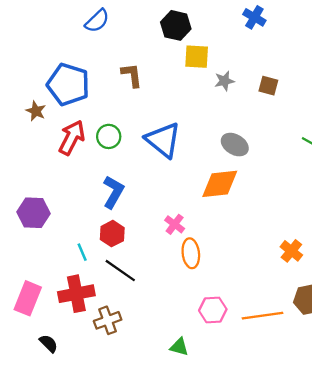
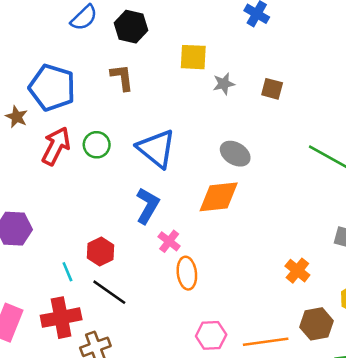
black hexagon: (176, 25) -> (131, 27), moved
blue L-shape: (113, 192) -> (147, 206), moved

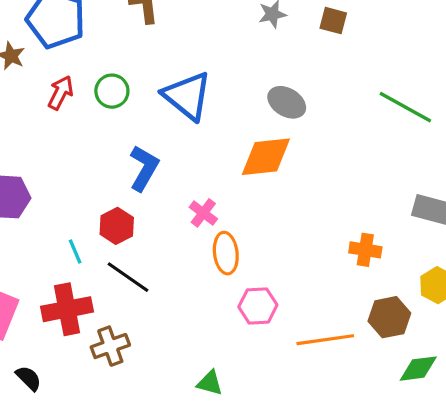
red arrow: (56, 146) -> (61, 93), size x0.7
blue L-shape: (147, 206) -> (144, 168), moved
orange cross: (297, 271) -> (365, 250), turned -30
pink hexagon: (211, 335) -> (258, 306), moved

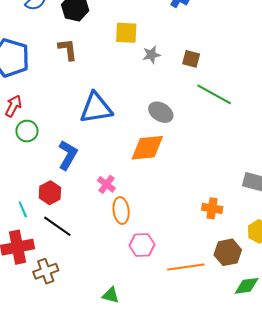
green circle: (112, 91) -> (27, 131), moved
blue triangle: (187, 96) -> (96, 108), turned -48
green line: (405, 107) -> (214, 94), moved

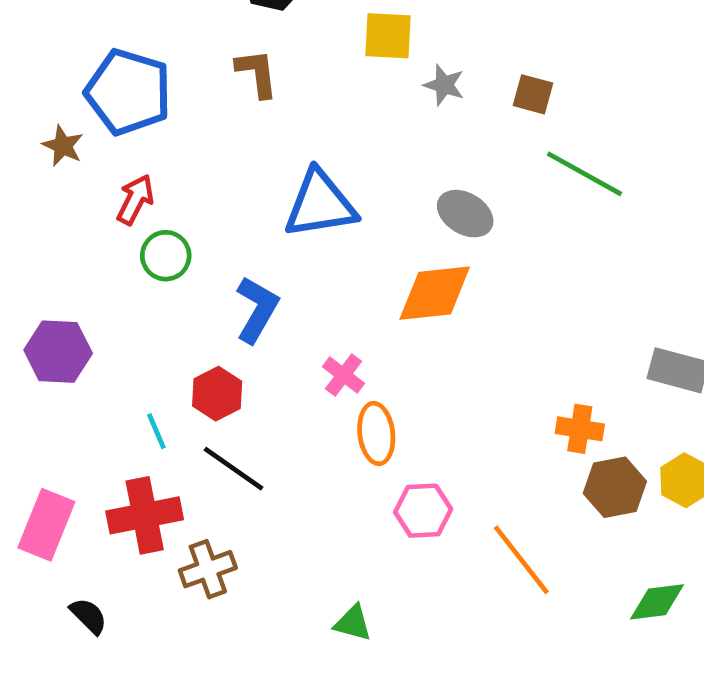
gray star: (151, 55) -> (444, 85), turned 30
brown hexagon: (228, 252) -> (615, 487), moved
orange line: (186, 267) -> (521, 560), turned 60

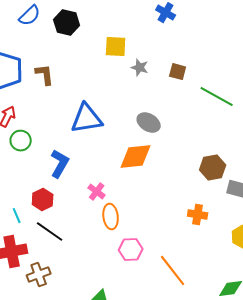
brown L-shape: (257, 73) -> (45, 75), moved
green line: (584, 174) -> (217, 97), moved
brown hexagon: (615, 487) -> (213, 168), moved

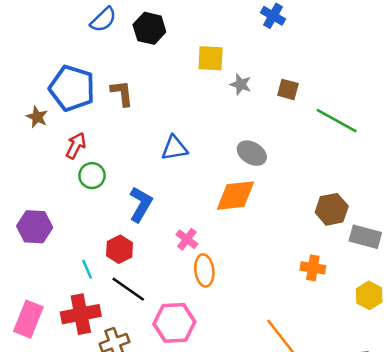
blue triangle: (87, 119) -> (174, 148), size x0.7
pink hexagon: (131, 250) -> (174, 323), moved, size x1.4

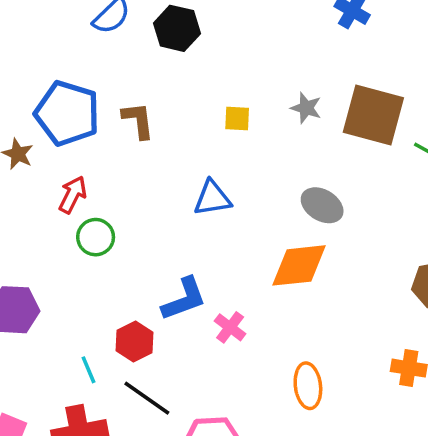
yellow square: (211, 58) -> (237, 119), moved, size x0.7
brown square: (288, 89) -> (373, 115), size x2.0
blue L-shape: (141, 204) -> (184, 299), moved, turned 40
orange ellipse: (204, 270) -> (308, 386), moved

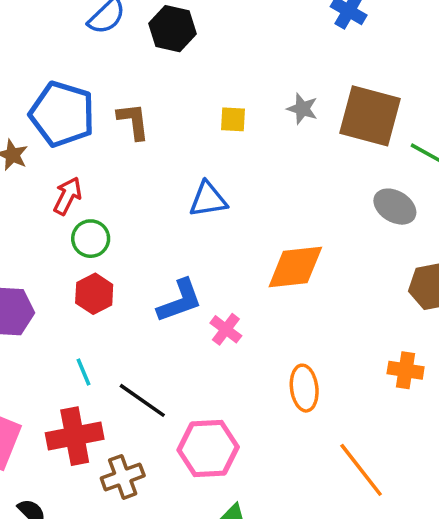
gray ellipse: (322, 205) -> (395, 207), moved
red hexagon: (135, 341) -> (94, 294), moved

